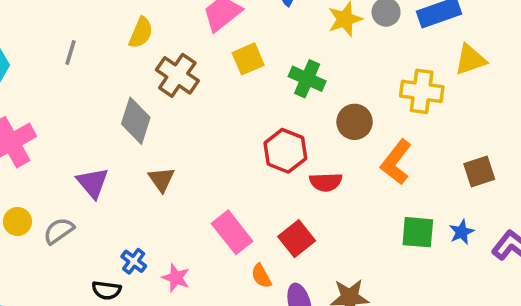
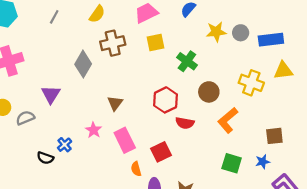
brown cross: (177, 75) -> (113, 43), turned 30
brown triangle: (161, 179) -> (115, 103), moved
blue star: (462, 232) -> (263, 162), moved
pink star: (176, 278) -> (94, 130), moved

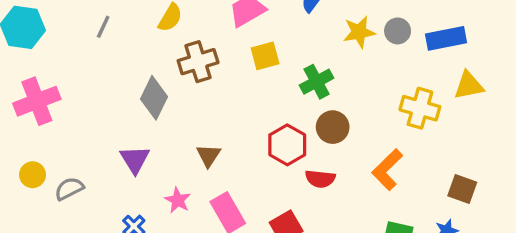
green cross: (187, 61) -> (317, 82), turned 30
brown circle: (209, 92) -> (333, 127), moved
purple triangle: (51, 94) -> (135, 159), moved
brown square: (274, 136) -> (462, 189), turned 30

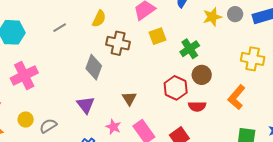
gray line: (103, 27) -> (60, 28), turned 40
brown cross: (198, 62) -> (118, 43), turned 35

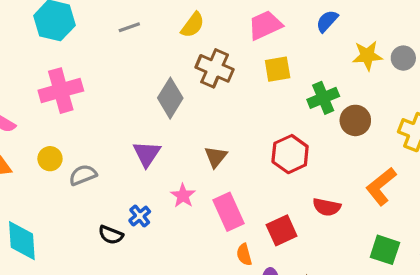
brown circle: (202, 75) -> (355, 120), moved
red semicircle: (197, 106) -> (327, 207), moved

